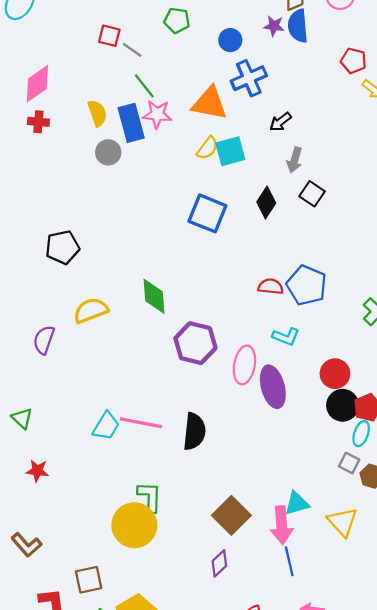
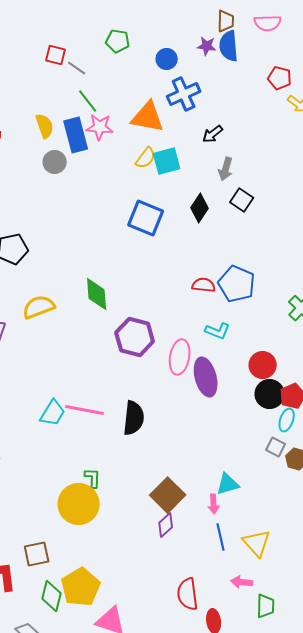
green L-shape: (150, 497) -> (93, 478), size x0.7
yellow triangle: (343, 522) -> (257, 543), moved
pink arrow: (282, 525) -> (214, 504), size x0.6
purple diamond: (219, 563) -> (166, 525), moved

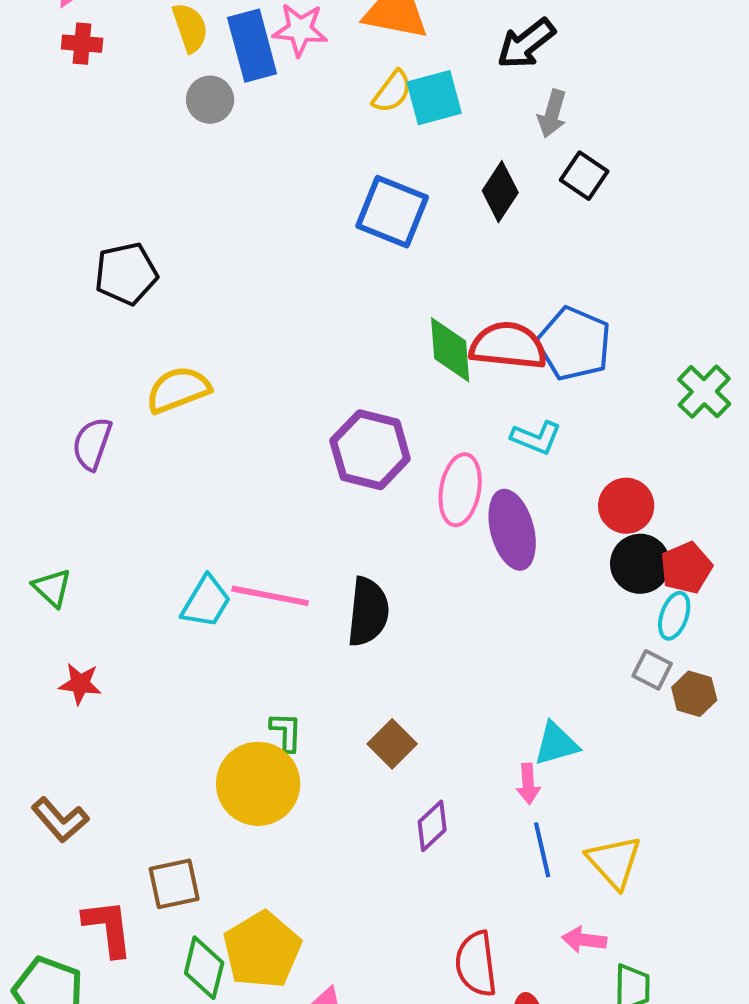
black arrow: (213, 134) -> (526, 44), size x1.4
red semicircle: (204, 285) -> (508, 346), size x1.6
green diamond: (97, 294) -> (450, 350), moved
brown square: (168, 495) -> (392, 744), moved, size x0.7

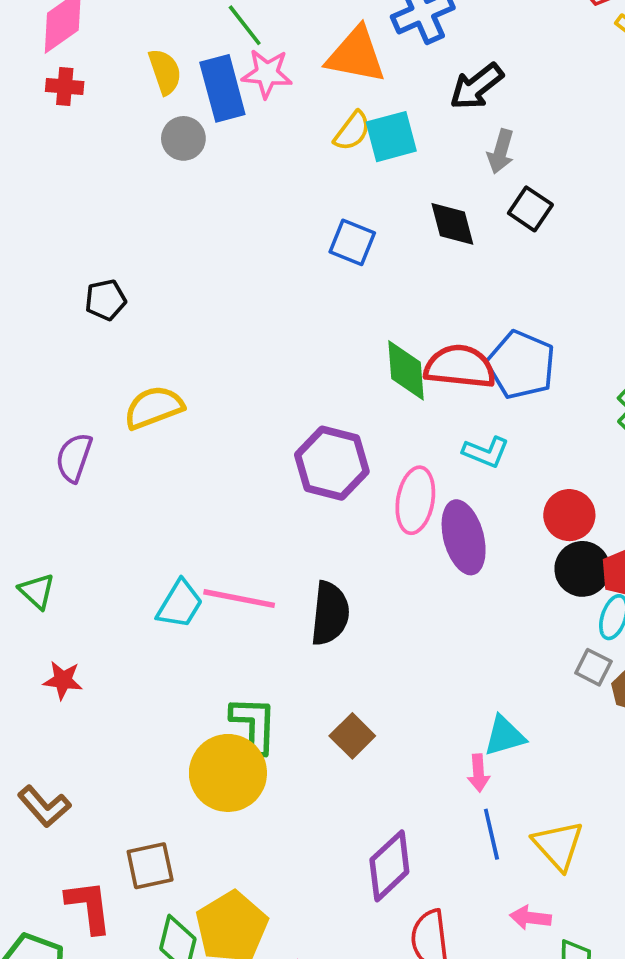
black diamond: (500, 192) -> (452, 224), turned -48
blue square: (392, 212) -> (352, 242), size x0.7
black pentagon: (126, 274) -> (106, 300), size x0.7
green L-shape: (286, 732) -> (254, 725), size x1.6
purple diamond: (432, 826) -> (389, 866), moved, size x1.5

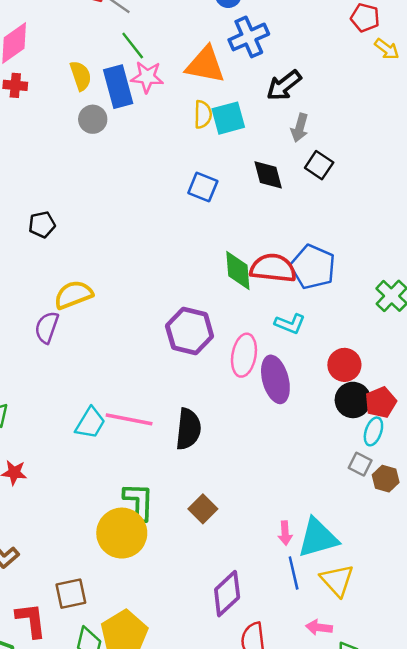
yellow semicircle: (352, 131) -> (203, 114), turned -36
purple semicircle: (74, 458) -> (47, 327), moved
cyan triangle: (504, 736) -> (318, 538), moved, size x1.5

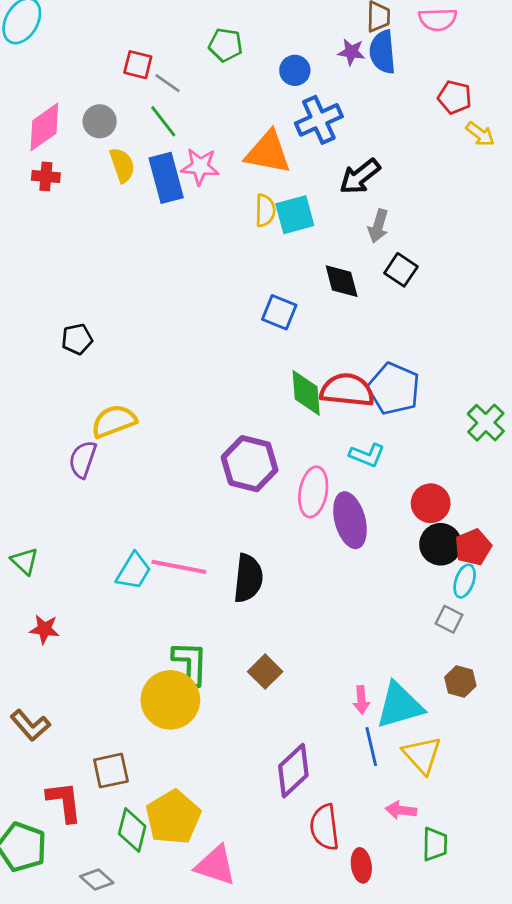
green line: (133, 45) -> (163, 121), moved
gray circle: (93, 119) -> (100, 121), moved
blue square: (203, 187) -> (279, 312), moved
brown hexagon: (386, 479) -> (460, 681), moved

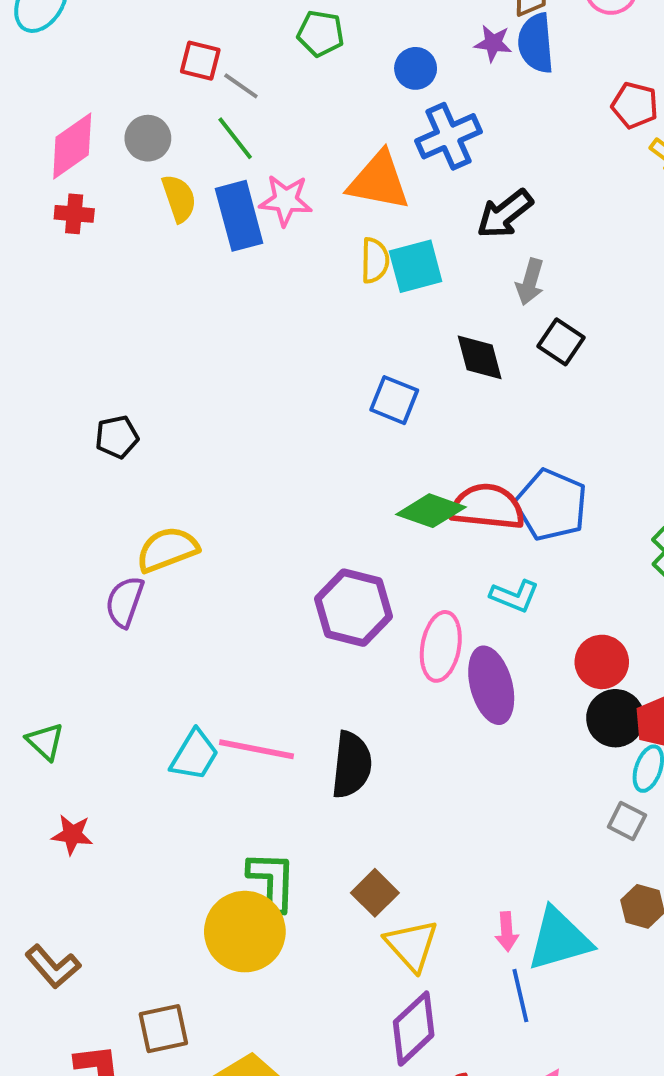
green diamond: (306, 393) -> (431, 511), turned -66
yellow triangle: (422, 755) -> (412, 945), moved

